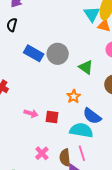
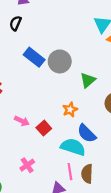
green triangle: (86, 67) -> (88, 80), turned 35
red square: (52, 117) -> (44, 128), turned 32
brown semicircle: (65, 158) -> (87, 174), moved

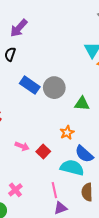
green triangle: (88, 80) -> (82, 104), turned 49
pink cross: (27, 165) -> (15, 190), moved
pink line: (70, 172) -> (54, 190), moved

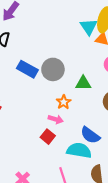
orange star: (67, 132) -> (64, 102), moved
pink arrow: (22, 146) -> (56, 119), moved

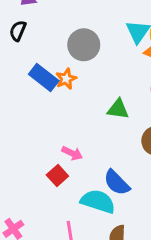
gray circle: (53, 69) -> (84, 45), moved
orange star: (64, 102) -> (66, 79), moved

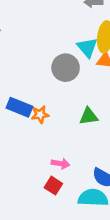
gray circle: (84, 45) -> (66, 68), moved
orange star: (66, 79) -> (40, 115), moved, turned 30

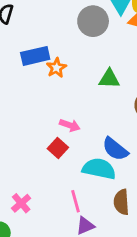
blue rectangle: (19, 107) -> (35, 56), turned -45
orange star: (40, 115) -> (56, 68), turned -30

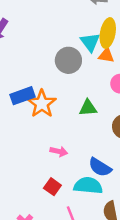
orange star: (56, 68) -> (42, 104), size x1.6
red square: (58, 148) -> (52, 187), moved

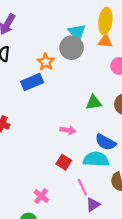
cyan triangle: (90, 42) -> (77, 32), moved
orange star: (42, 104) -> (46, 62), moved, size x0.7
green triangle: (88, 108) -> (94, 103), moved

